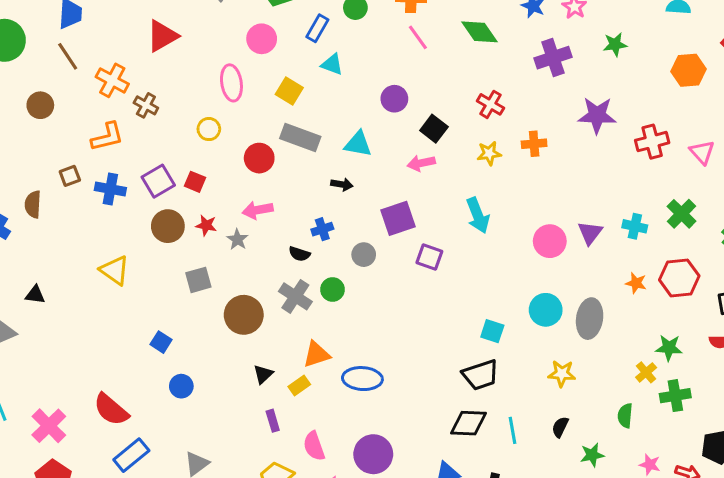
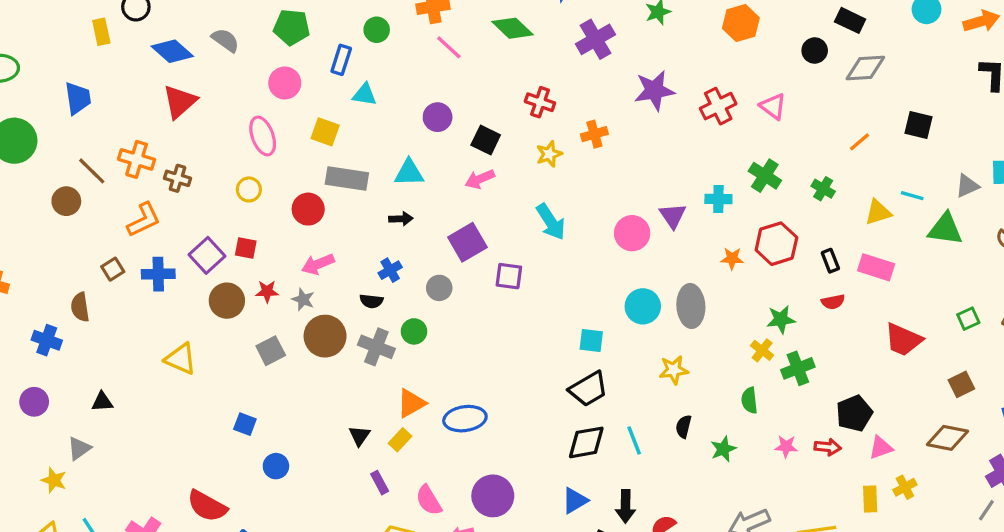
brown line: (68, 56) -> (92, 171), moved
brown circle: (244, 315) -> (325, 336), moved

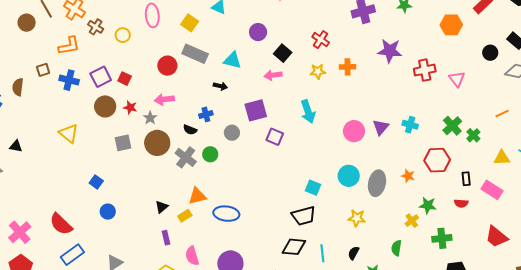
green cross: (765, 176) -> (452, 126), moved
yellow circle: (249, 189) -> (123, 35), moved
orange star: (732, 258) -> (408, 176), moved
green cross: (798, 368) -> (442, 238), moved

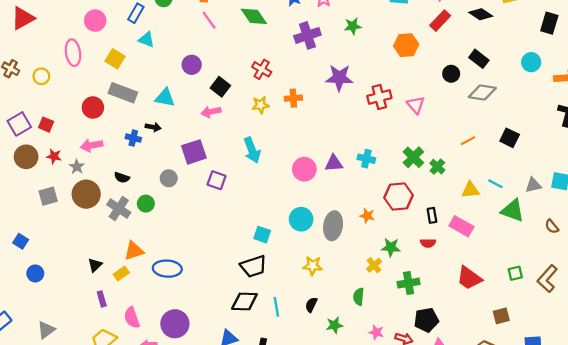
blue cross: (206, 114) -> (133, 138), moved, turned 32
purple triangle: (381, 127) -> (334, 163), turned 48

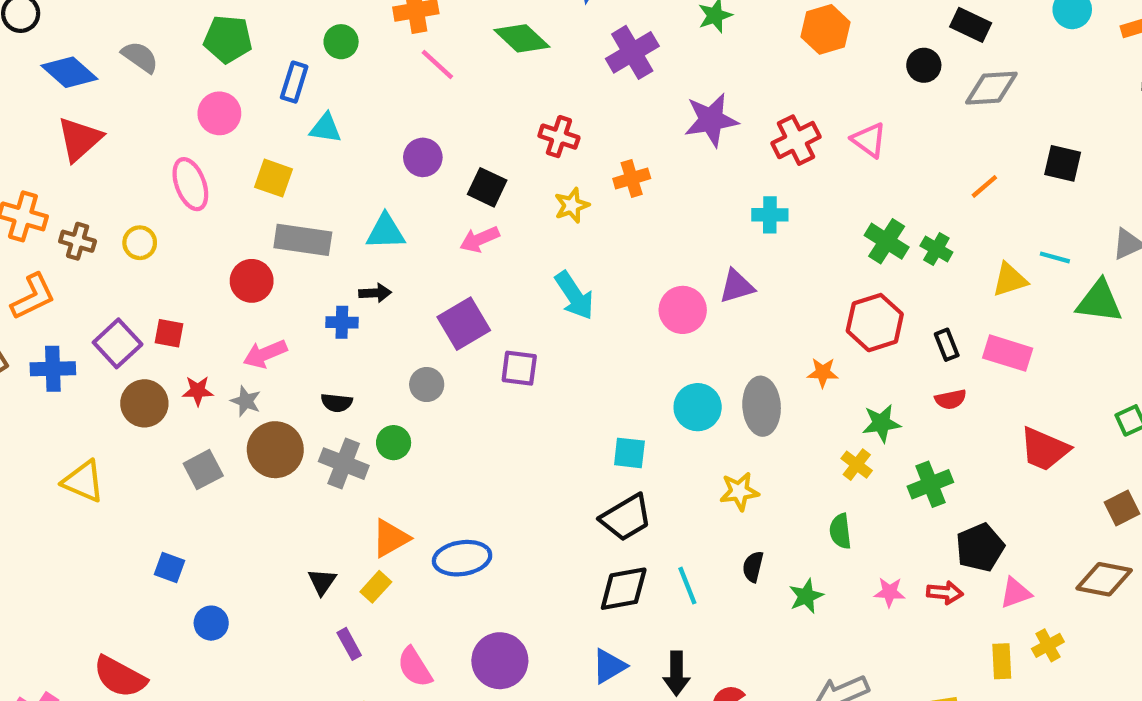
cyan cross: (366, 159) -> (770, 215), moved

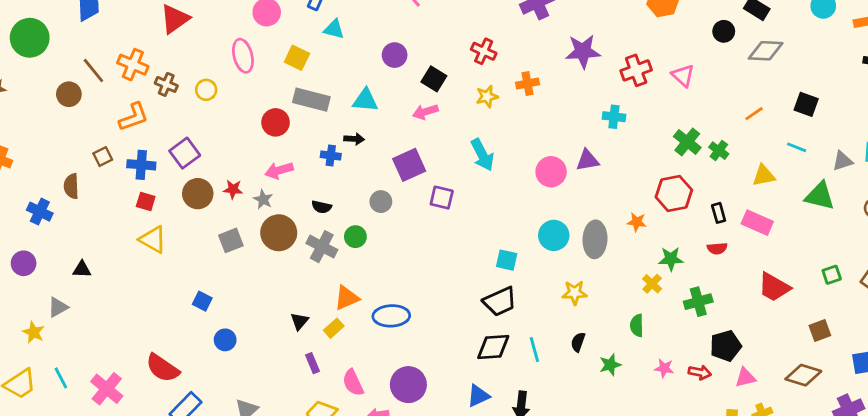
cyan line: (1055, 257) -> (797, 147), moved
red square: (169, 333) -> (146, 201), moved

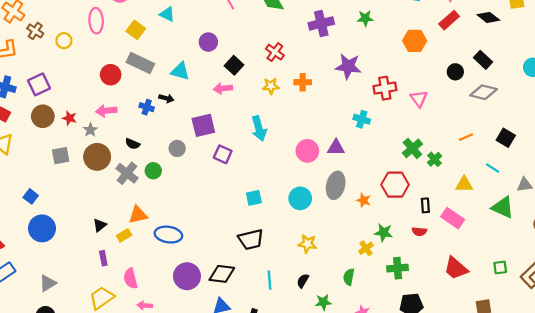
gray ellipse: (595, 239) -> (336, 185), moved
cyan square: (507, 260) -> (254, 198), moved, turned -35
blue circle: (225, 340) -> (42, 228), size x1.6
black diamond: (493, 347) -> (222, 274), moved
purple circle: (408, 385) -> (187, 276), moved

